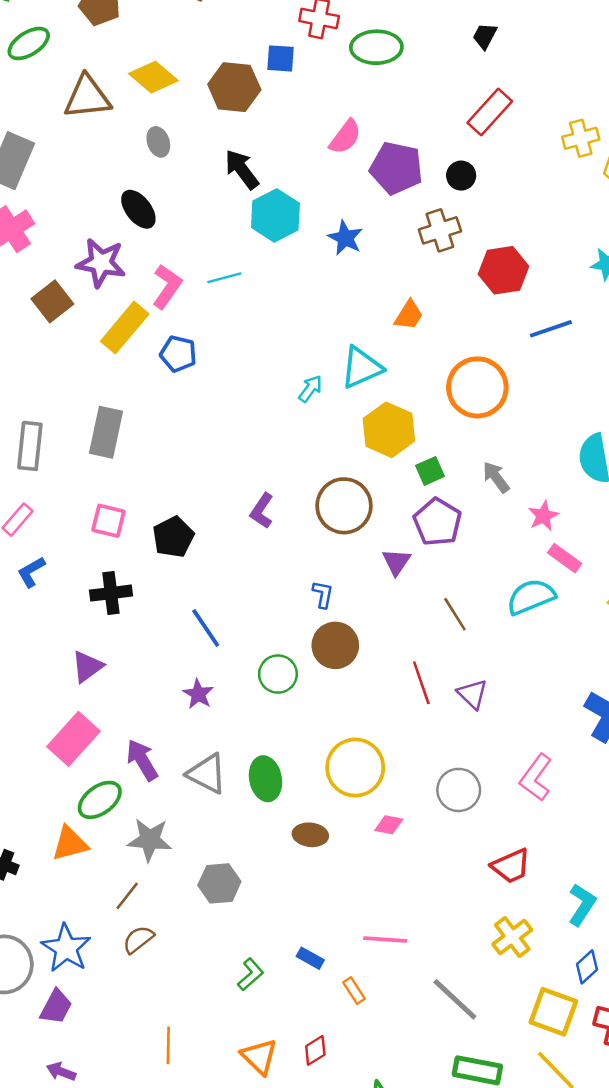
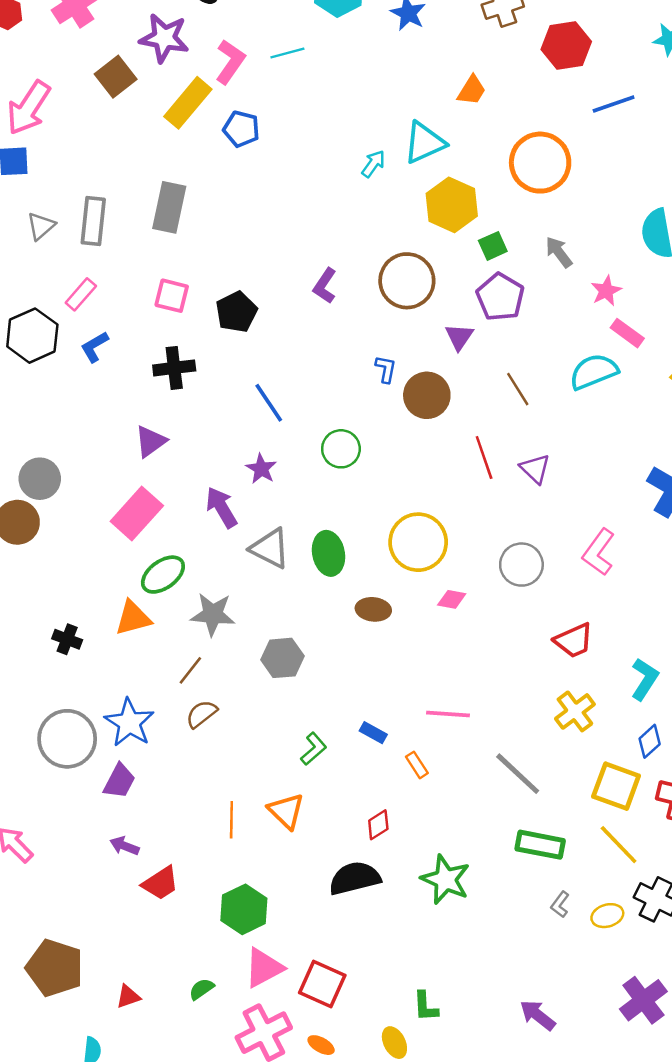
brown circle: (335, 645) -> (427, 395), moved
purple arrow: (142, 760) -> (221, 507), moved
orange triangle: (259, 1057) -> (286, 811), moved

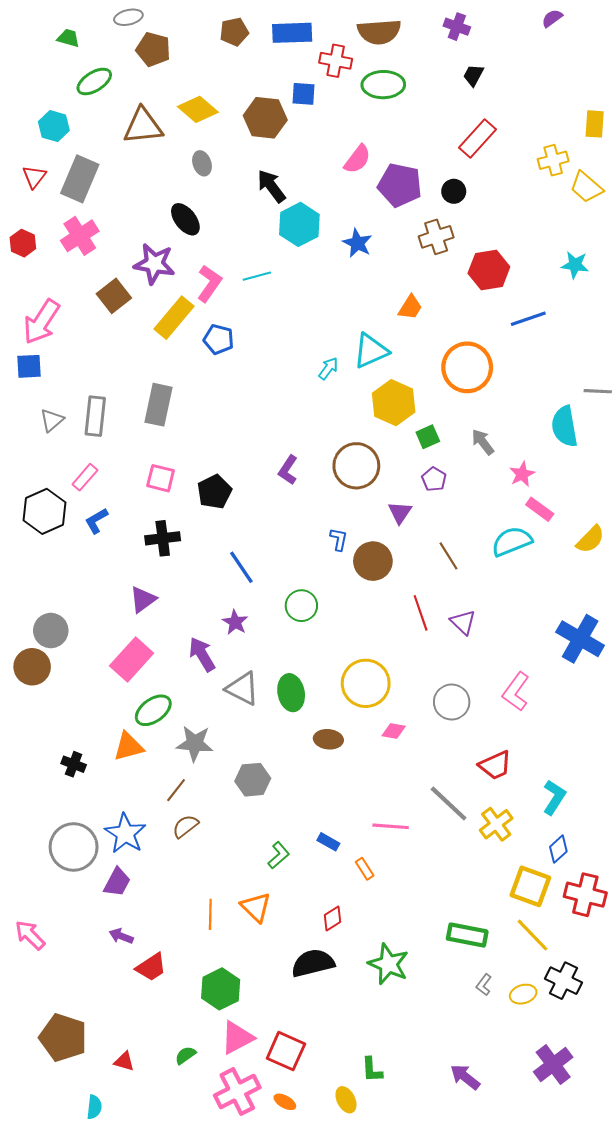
purple pentagon: (500, 297) -> (434, 479), size x0.6
gray line: (518, 774) -> (449, 804), moved
red triangle: (128, 996) -> (124, 1061), turned 35

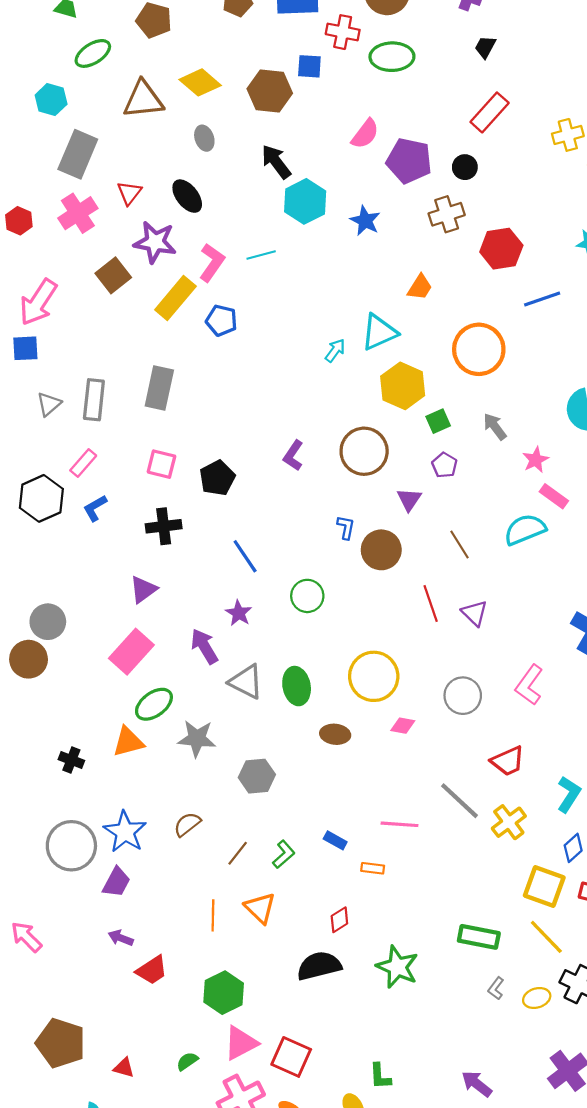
red triangle: (34, 177) -> (129, 193), moved
brown line: (176, 790) -> (238, 853), moved
orange rectangle: (365, 869) -> (373, 868), turned -50

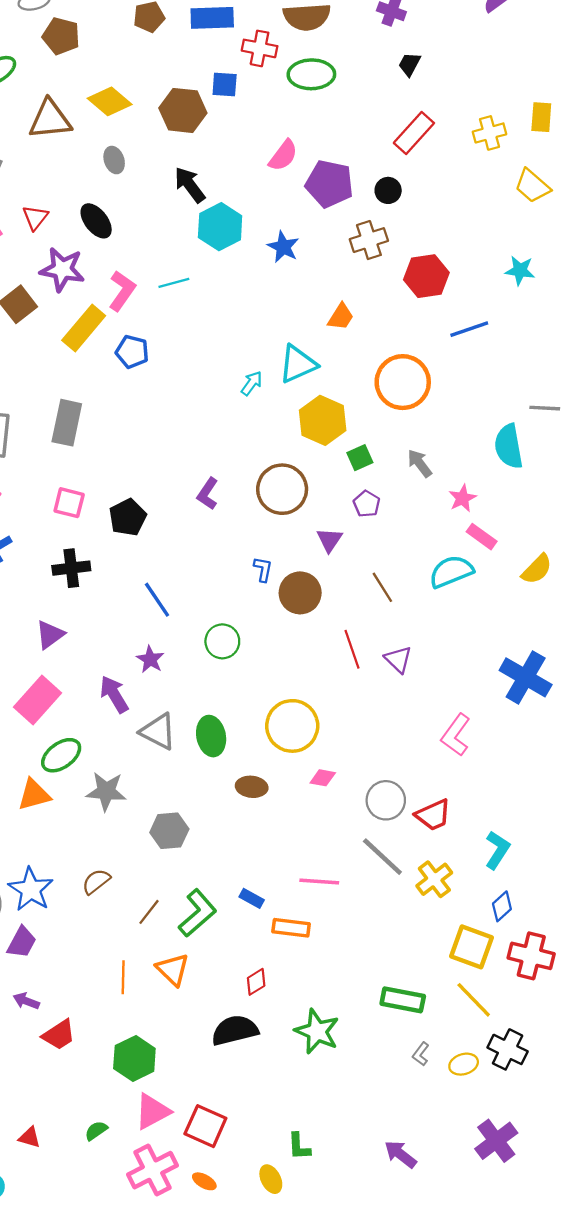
yellow cross: (568, 135) -> (490, 133), moved
gray circle: (463, 696) -> (386, 800), moved
green L-shape: (284, 854) -> (198, 913), size x1.6
orange rectangle: (373, 868) -> (291, 928), size x1.5

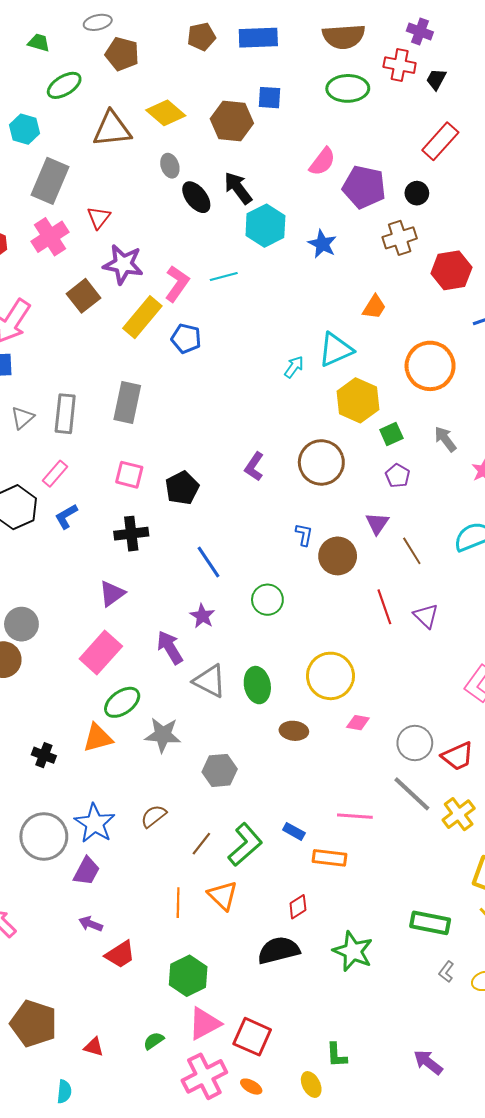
red cross: (260, 48) -> (400, 65), moved
black ellipse: (96, 221) -> (196, 197), moved
purple triangle: (329, 540) -> (377, 523), moved

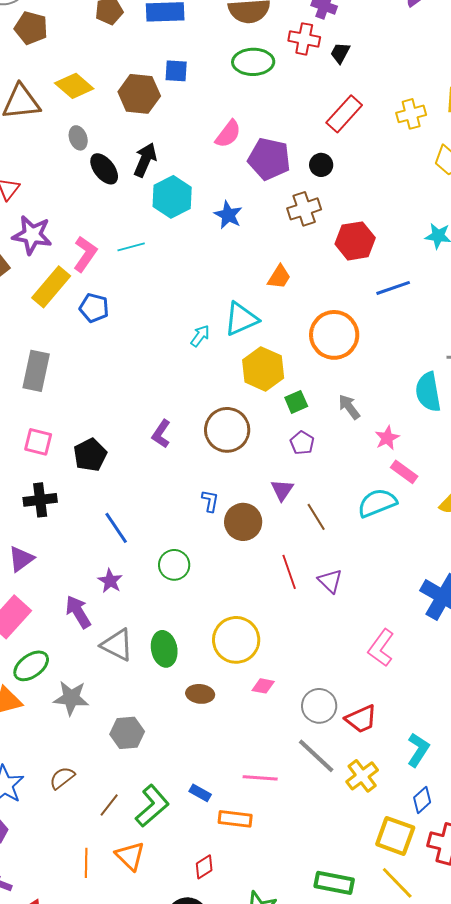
black arrow: (238, 188) -> (145, 160), turned 60

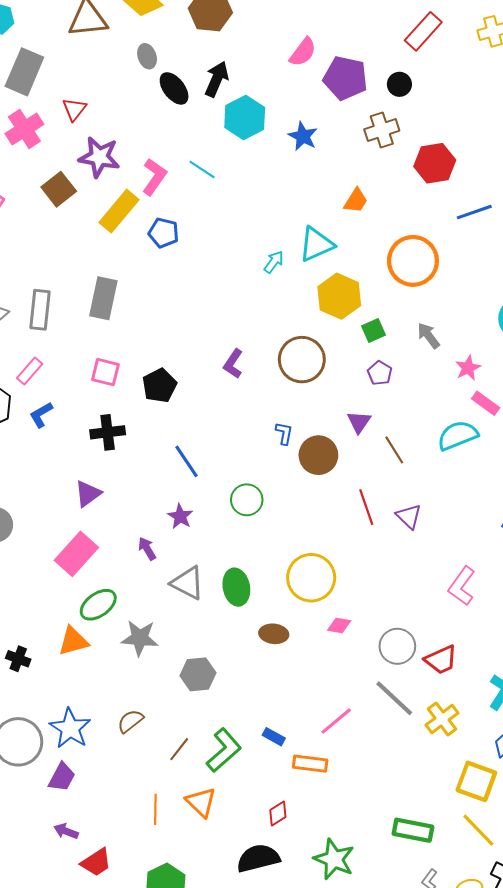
cyan line: (131, 247) -> (202, 169), turned 48
purple arrow: (78, 612) -> (147, 549), size x0.7
pink line: (260, 778) -> (336, 721), turned -44

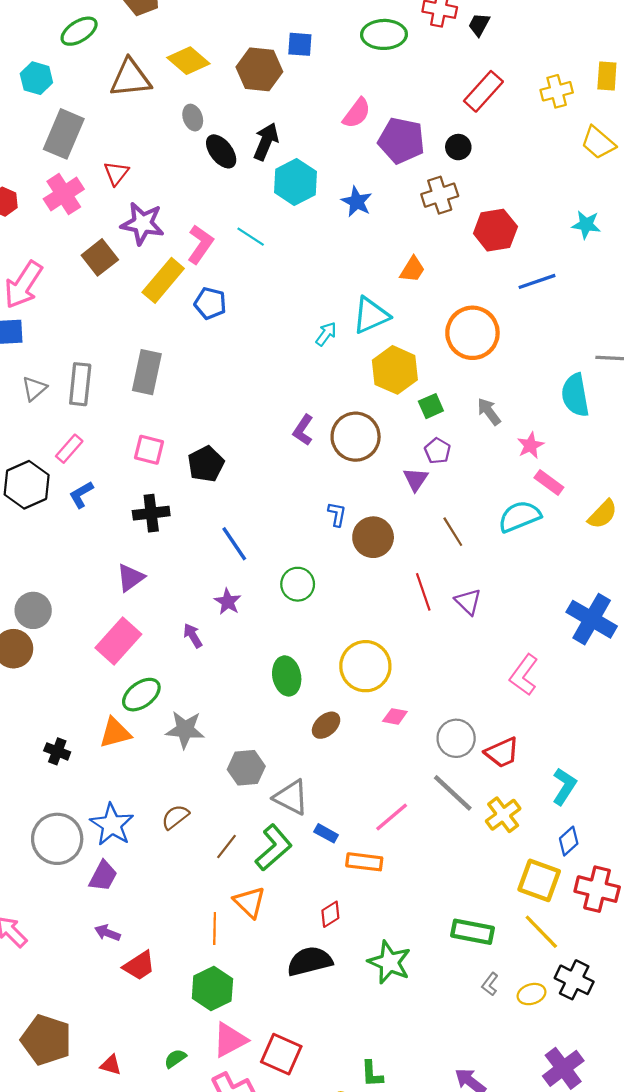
purple L-shape: (233, 364) -> (303, 430), moved
purple triangle: (359, 422) -> (416, 479), moved
gray triangle: (188, 583) -> (291, 797), moved
brown ellipse: (274, 634) -> (326, 725), turned -48
orange line: (155, 809) -> (215, 928), moved

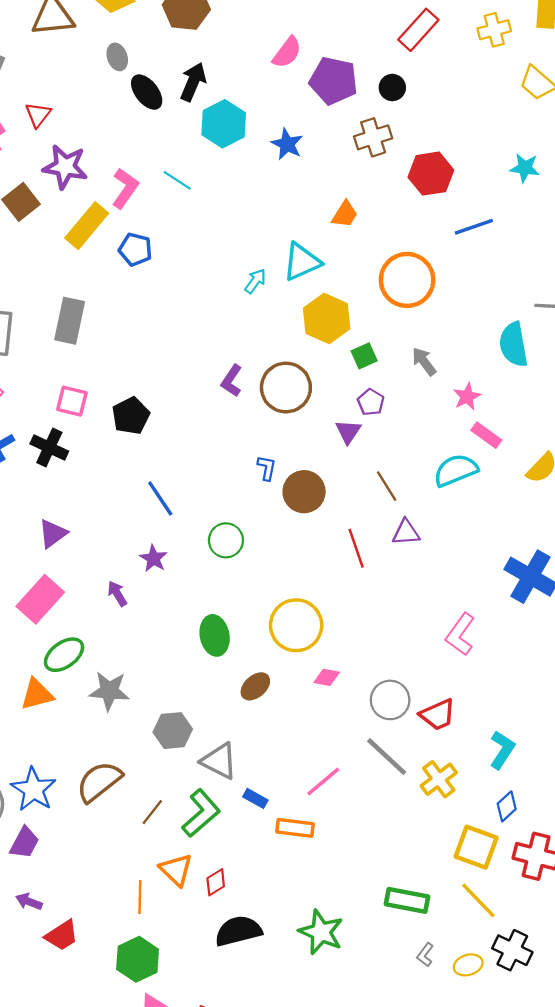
black cross: (151, 513) -> (49, 448), moved, turned 32
purple triangle: (468, 602) -> (406, 532), moved, turned -48
brown semicircle: (175, 817) -> (99, 781), size x1.6
red diamond: (330, 914) -> (216, 882), moved

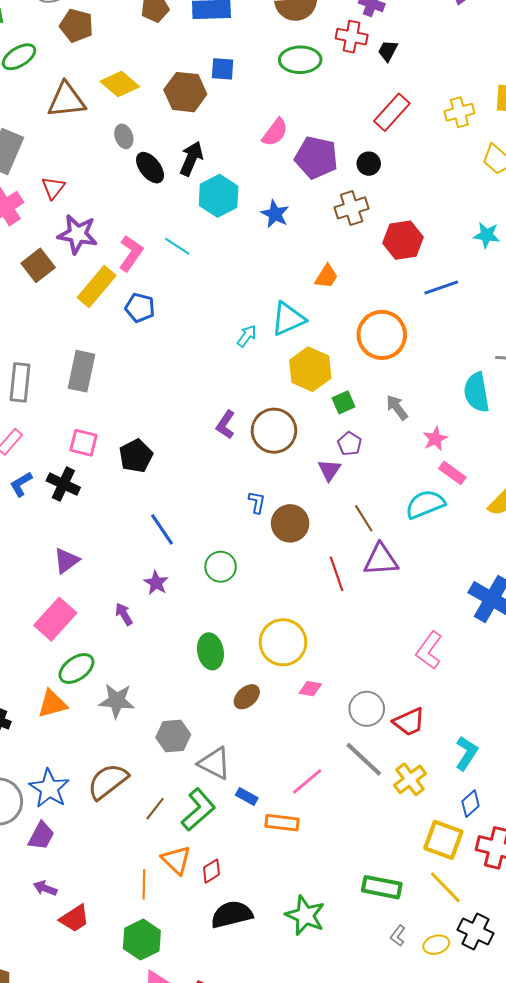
purple triangle: (406, 532) -> (381, 560), size x1.4

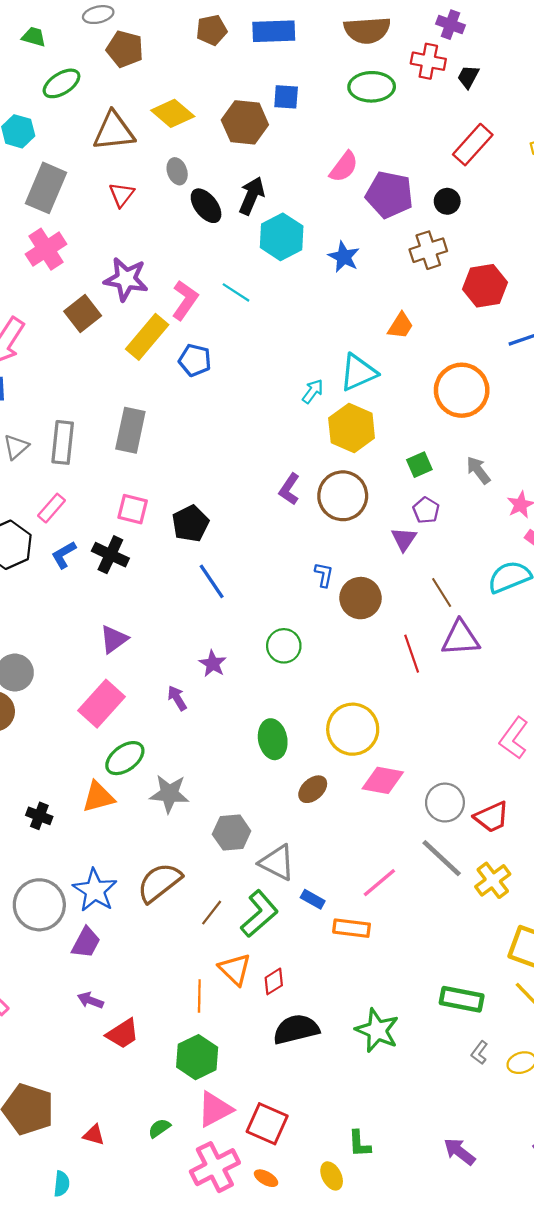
red triangle: (53, 188) -> (122, 195), moved
yellow hexagon: (310, 369) -> (352, 428), moved
blue line: (162, 529) -> (212, 581), moved
pink diamond: (310, 689) -> (383, 780), size x1.6

